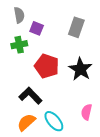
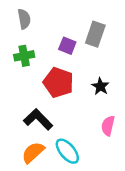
purple square: (37, 28) -> (67, 46), moved
black star: (80, 69) -> (100, 86), size x0.6
pink semicircle: (87, 112) -> (108, 126), moved

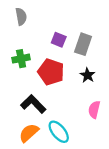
gray rectangle: (95, 34) -> (83, 44), moved
green cross: (24, 56) -> (21, 59), moved

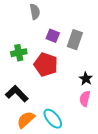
gray semicircle: (21, 17) -> (35, 12), moved
black star: (88, 75) -> (86, 79), moved
black L-shape: (33, 104) -> (17, 94), moved

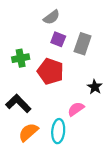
gray semicircle: (35, 12) -> (52, 17), moved, turned 63
pink semicircle: (85, 99) -> (76, 109), moved, turned 42
cyan ellipse: (53, 119) -> (58, 131), turned 45

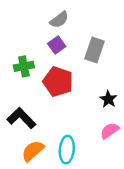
purple square: (58, 39) -> (57, 45), moved, turned 32
pink semicircle: (76, 109) -> (110, 131), moved

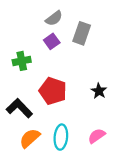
gray rectangle: (95, 50) -> (82, 33), moved
red pentagon: (58, 82) -> (53, 91), moved
pink semicircle: (110, 131) -> (97, 136), moved

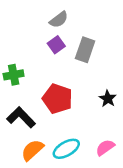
gray rectangle: (82, 33) -> (85, 50), moved
green cross: (22, 61) -> (14, 75), moved
cyan ellipse: (61, 137) -> (66, 149), turned 55

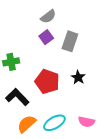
black star: (108, 99) -> (78, 77), moved
pink semicircle: (105, 148) -> (86, 122), turned -133

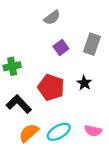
purple square: (46, 37) -> (61, 47), moved
gray rectangle: (70, 41) -> (92, 44), moved

